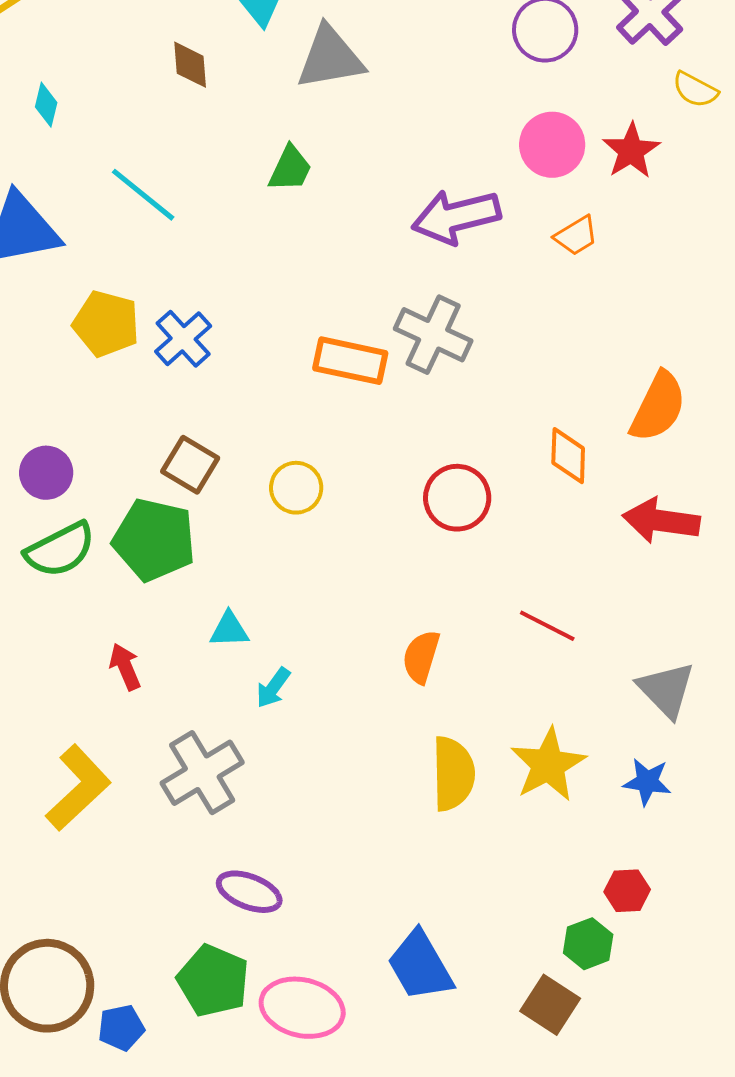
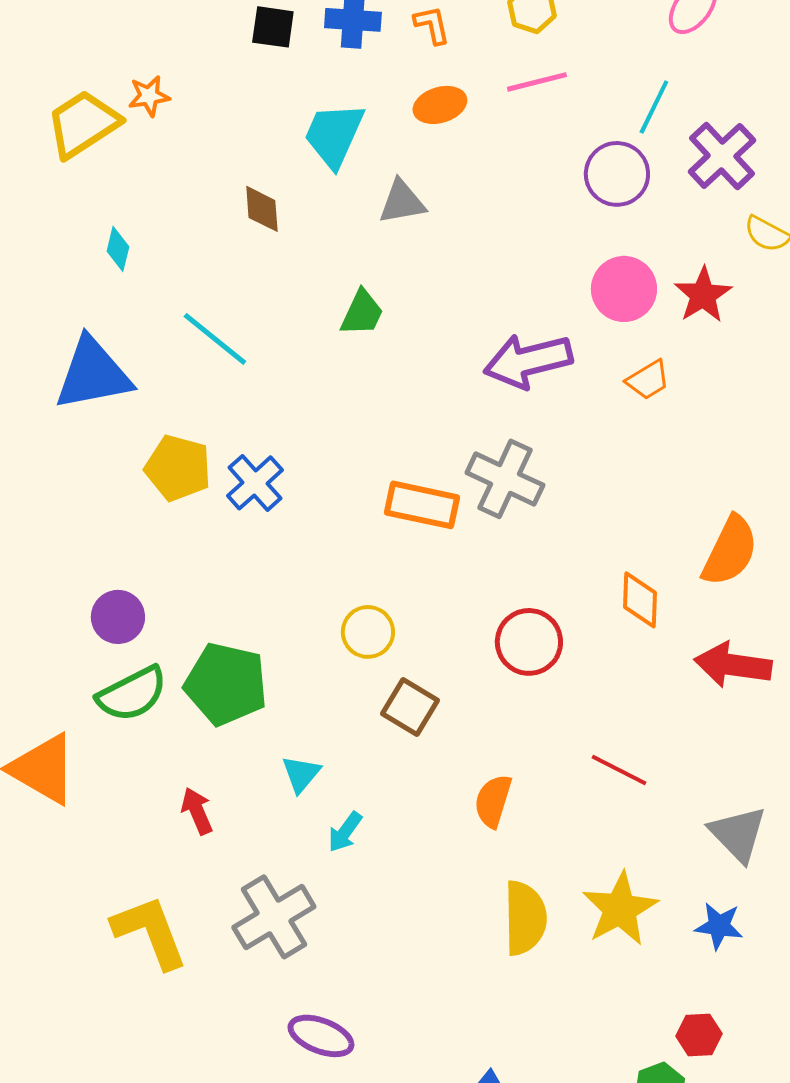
gray triangle: (330, 58) -> (402, 202), size x0.7
brown square: (190, 465) -> (410, 707), moved
cyan triangle: (229, 630) -> (301, 774), turned -48
yellow L-shape: (78, 788) -> (150, 932), turned -68

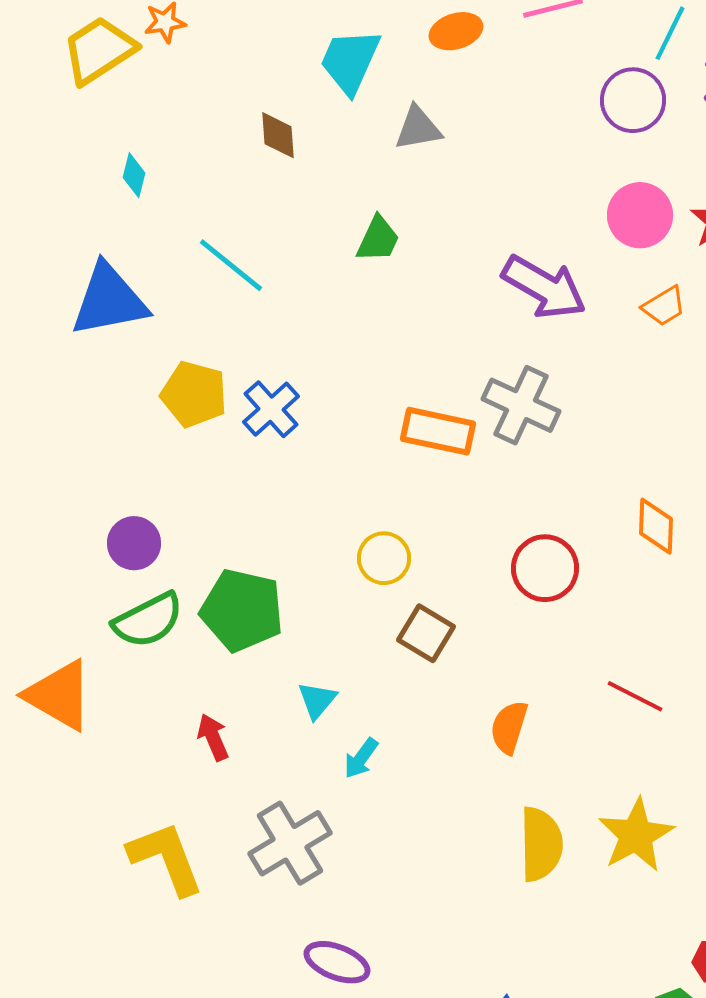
purple arrow: (528, 361) -> (544, 287), turned -136

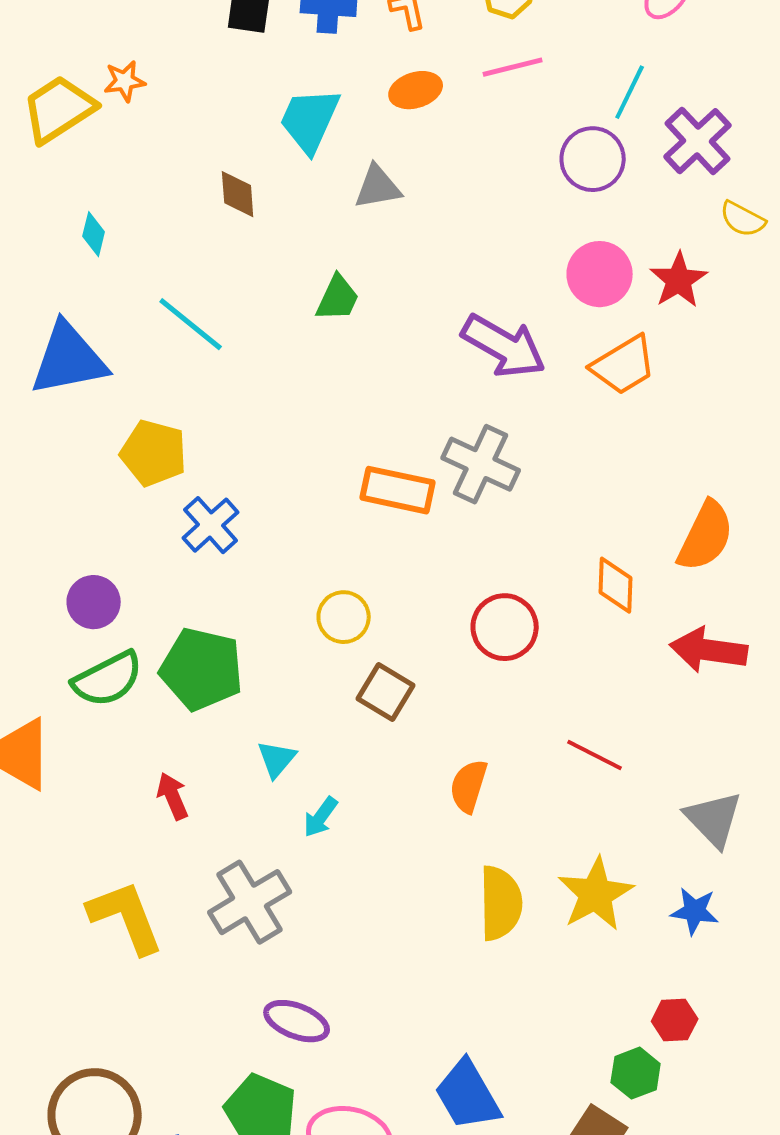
orange trapezoid: (664, 306) -> (624, 365), size x1.5
blue cross: (271, 409) -> (211, 525), moved

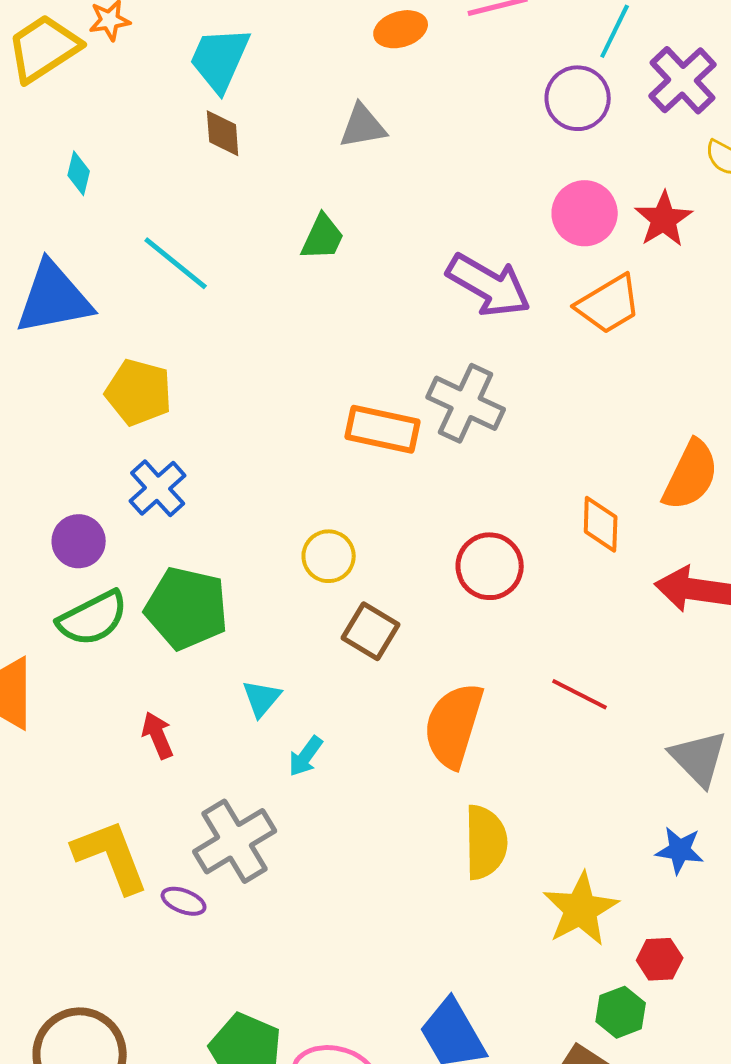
cyan trapezoid: (310, 120) -> (220, 59), moved
blue cross: (211, 525) -> (158, 488), moved
orange semicircle: (469, 786) -> (454, 725), size x1.6
yellow star: (596, 894) -> (581, 909), moved
purple ellipse: (297, 1021) -> (184, 901), moved, size x0.7

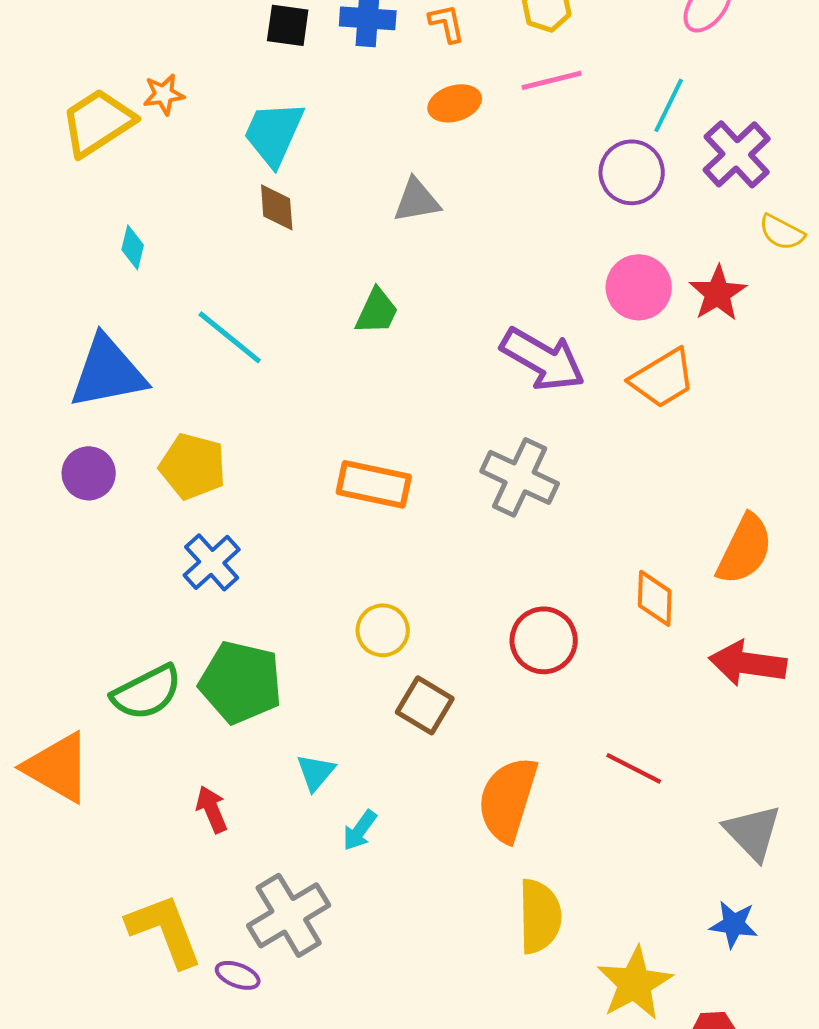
orange rectangle: (383, 429) -> (374, 484), moved
purple circle: (79, 541) -> (89, 473), moved

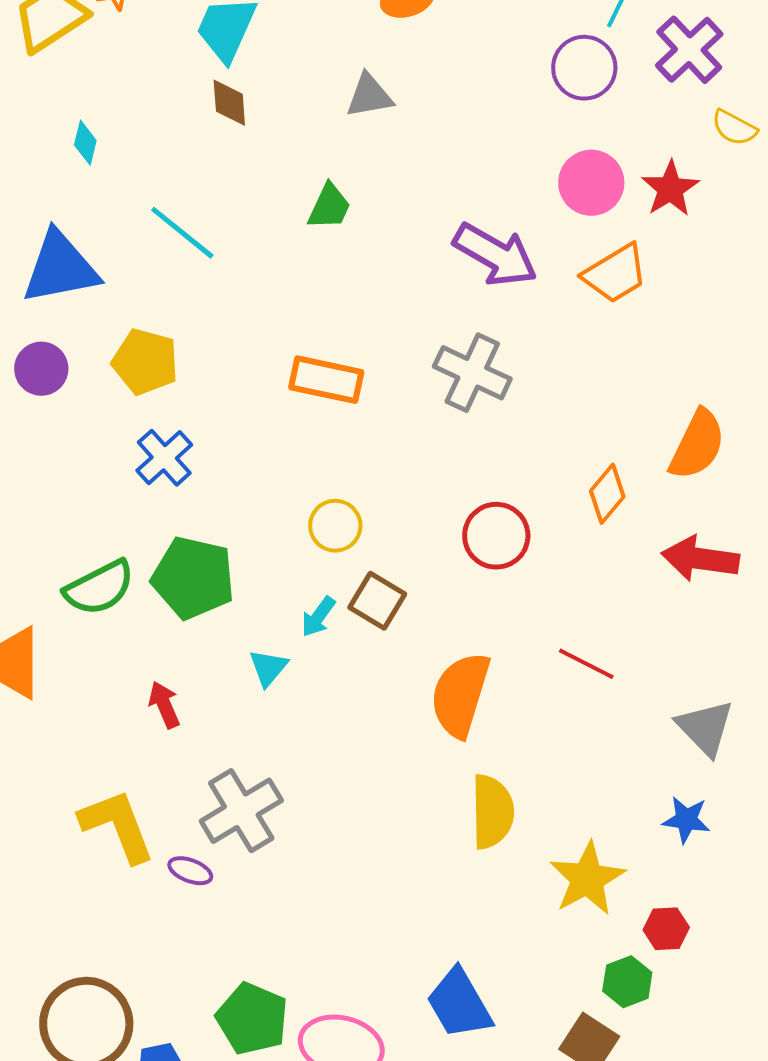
orange diamond: (655, 598) -> (607, 494), turned 38
cyan arrow: (360, 830) -> (318, 617), moved

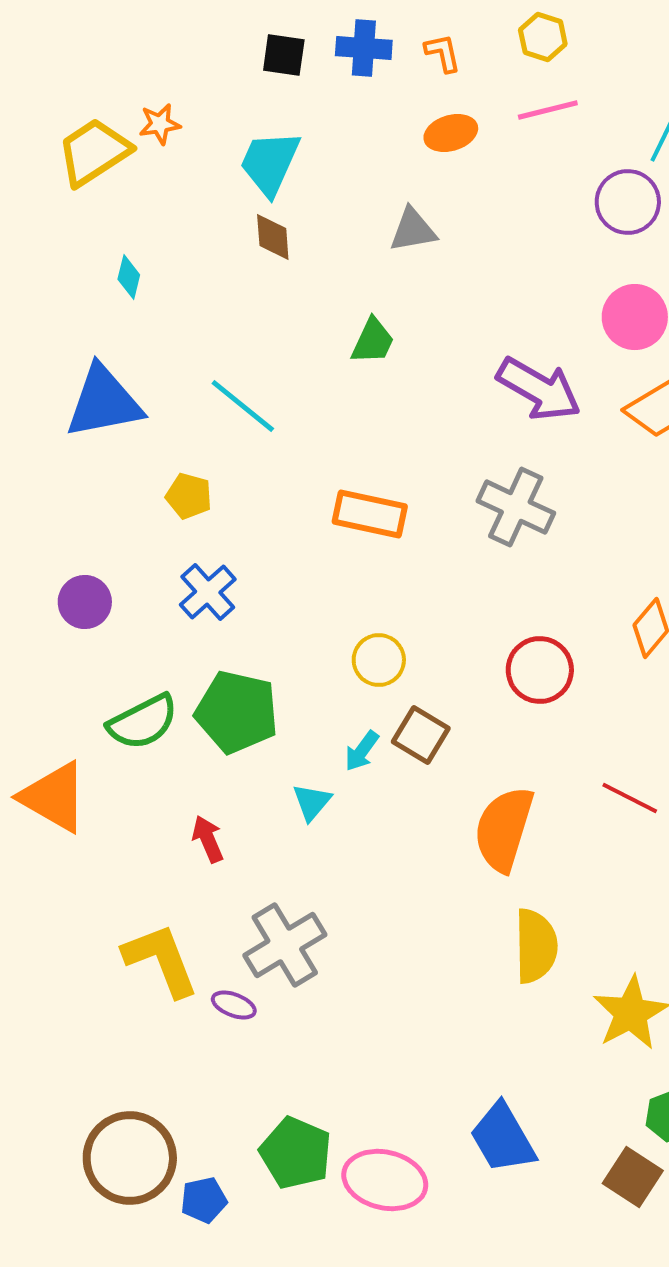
cyan line: (182, 233) -> (243, 406), moved
yellow pentagon: (145, 362) -> (189, 496), size x0.7
purple circle: (41, 369) -> (85, 602), moved

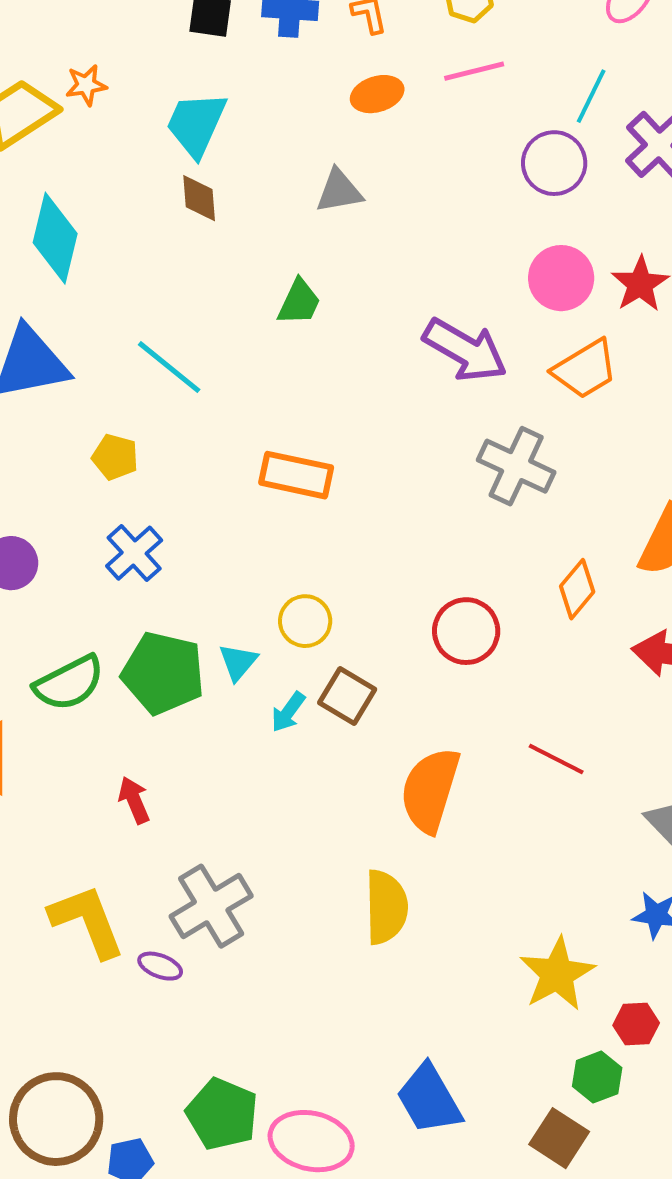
cyan diamond: (129, 277) -> (55, 238), size x2.0
gray cross: (516, 507) -> (516, 466), moved
cyan triangle: (312, 802) -> (238, 662), moved
yellow semicircle: (536, 946) -> (386, 907), moved

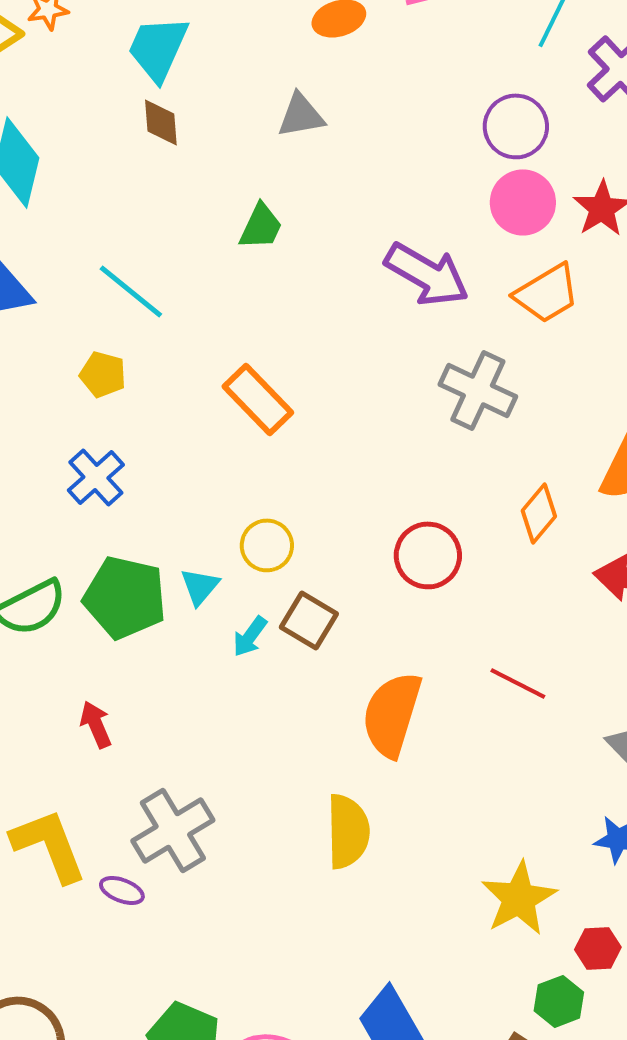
purple circle: (554, 163) -> (516, 126), moved
yellow pentagon: (115, 457) -> (103, 374), moved
orange rectangle: (296, 475) -> (258, 399), turned 34

